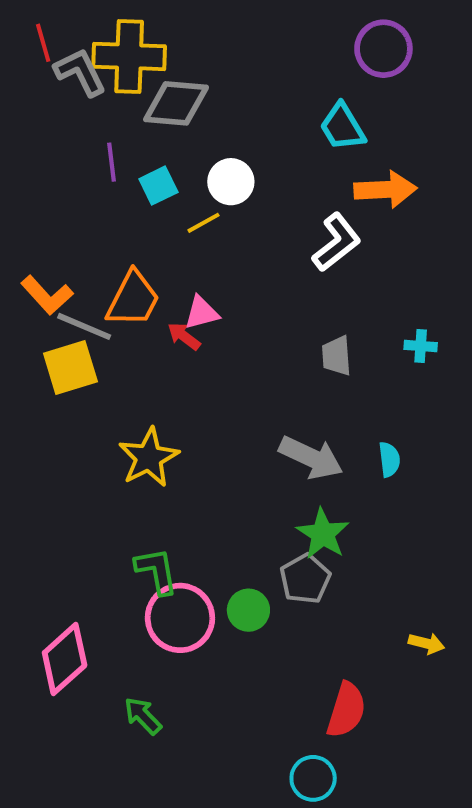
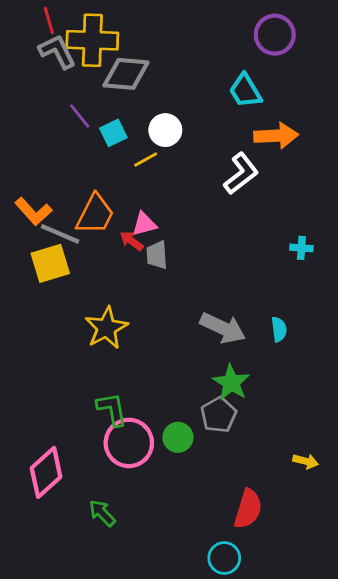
red line: (43, 43) -> (49, 21), moved
purple line: (112, 162) -> (80, 116), turned -32
gray trapezoid: (337, 356) -> (157, 255), moved

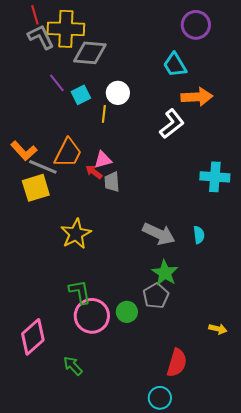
yellow line: (146, 160) -> (104, 114), turned -54
cyan cross: (301, 248) -> (215, 177), size x1.8

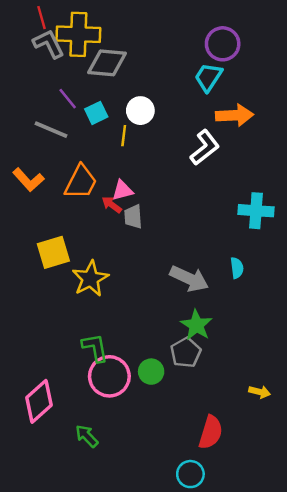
purple circle: (196, 25) -> (223, 44), moved
cyan trapezoid: (175, 65) -> (208, 77), turned 64
gray line: (43, 167) -> (51, 130), moved
yellow square: (36, 188) -> (53, 252), moved
cyan semicircle: (199, 235) -> (237, 268), moved

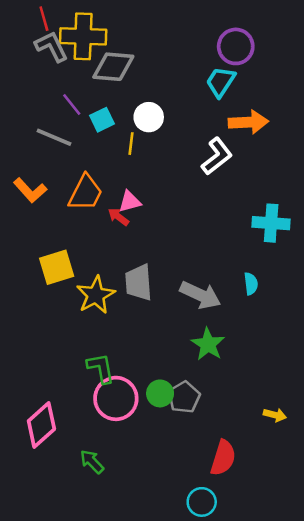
gray trapezoid: (133, 217) -> (139, 282), moved, size x1.4
gray pentagon: (186, 353) -> (184, 397), moved

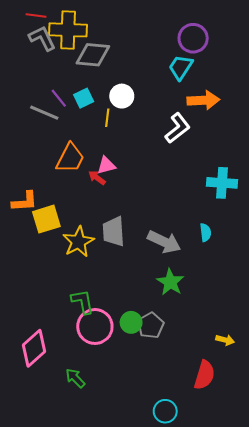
red line: (44, 19) -> (36, 15), turned -66
purple line: (72, 105) -> (59, 98), moved
orange L-shape: (30, 190) -> (25, 201), moved, turned -52
red semicircle: (223, 458) -> (204, 375), moved

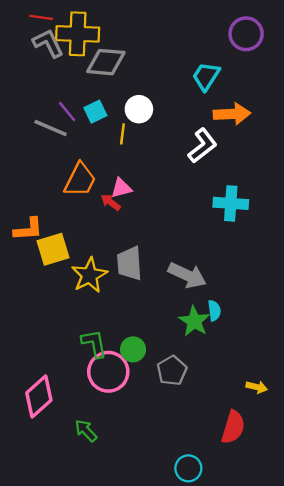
purple circle: (193, 38) -> (246, 34), moved
cyan cross: (222, 183) -> (231, 203), moved
cyan semicircle: (205, 232) -> (214, 311), moved
green circle: (131, 322) -> (133, 349), moved

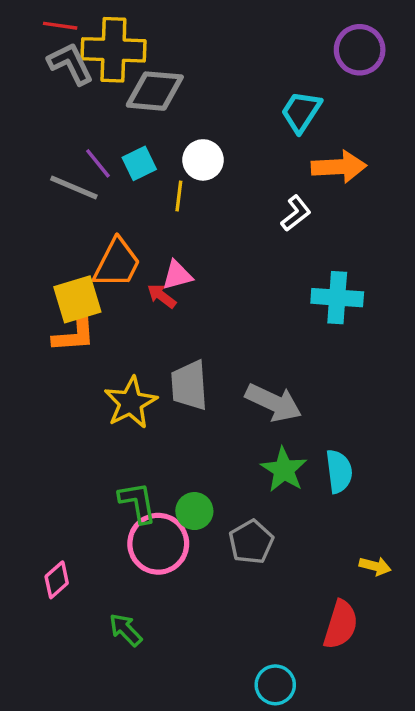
white L-shape: (202, 146) -> (296, 213), size x0.7
orange L-shape: (28, 229) -> (74, 335), moved
yellow square: (53, 249) -> (77, 299), moved
cyan semicircle: (214, 311) -> (339, 471), moved, size x1.4
pink diamond: (39, 397) -> (57, 580), size x0.6

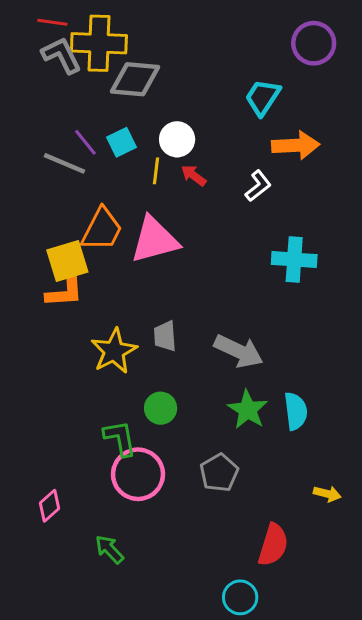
pink triangle: (177, 275) -> (155, 240), size x1.8
red arrow: (162, 296) -> (194, 175), moved
gray trapezoid: (189, 385) -> (165, 336), size x0.7
green circle: (194, 511) -> (161, 408), moved
red semicircle: (341, 625) -> (273, 545), moved

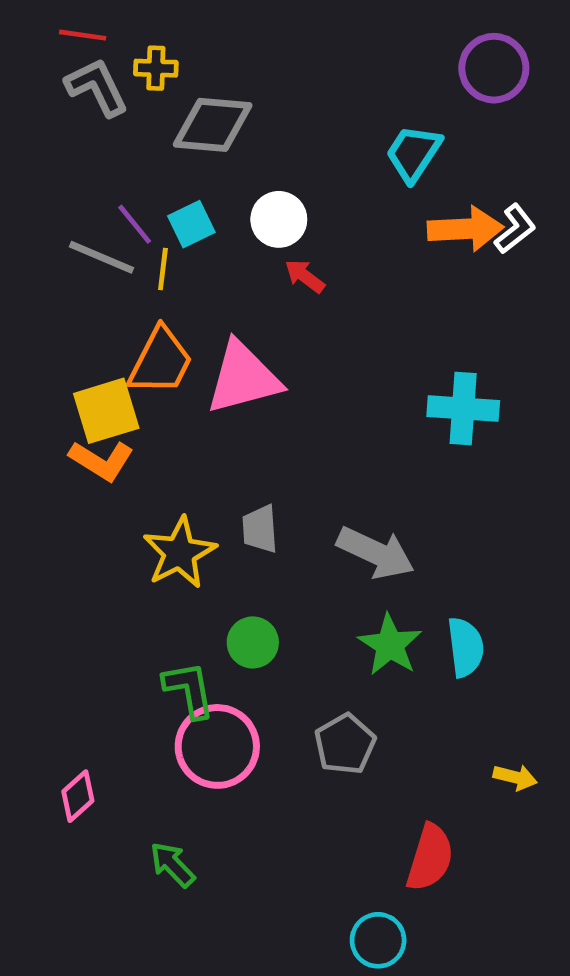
yellow cross: (99, 43) -> (156, 68), size x0.5
yellow line: (156, 171) -> (163, 269), moved
white L-shape: (258, 186) -> (515, 229), moved
orange L-shape: (64, 293) -> (102, 460), turned 36

